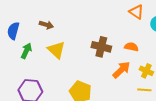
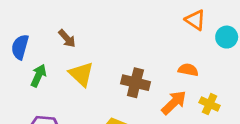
brown arrow: (46, 25) -> (67, 38), turned 32
brown cross: (101, 47) -> (135, 83), moved

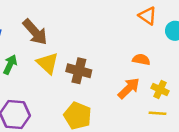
brown arrow: (67, 38) -> (35, 32), size x1.6
brown cross: (135, 83) -> (79, 71), moved

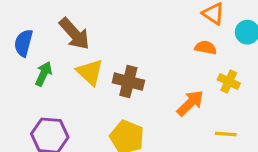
orange semicircle: (141, 60) -> (206, 48), moved
yellow cross: (160, 89) -> (229, 82), moved

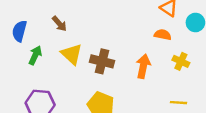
brown arrow: (74, 34) -> (59, 24), size x0.6
orange arrow: (190, 103) -> (143, 66), moved, turned -35

